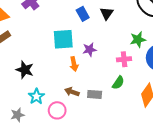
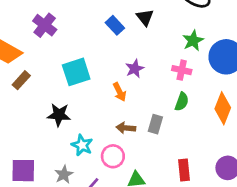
cyan square: (63, 39) -> (76, 72), moved
pink cross: (124, 59) -> (182, 70), turned 32
gray rectangle: (95, 94) -> (155, 124), turned -64

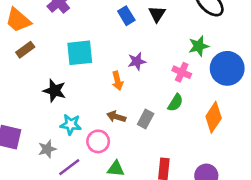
cyan star: (82, 145) -> (71, 124), turned -30

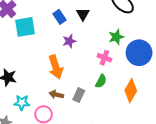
cyan square: (80, 53) -> (25, 27), moved
purple star: (137, 61) -> (69, 41), moved
orange arrow: (117, 81) -> (56, 67), size x1.6

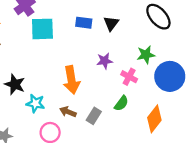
blue rectangle: (60, 17) -> (84, 23), turned -56
purple star: (69, 41) -> (105, 61), moved
cyan star: (22, 103) -> (35, 103), moved

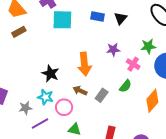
black star: (15, 84) -> (50, 74), moved
cyan star: (35, 103) -> (45, 97), moved

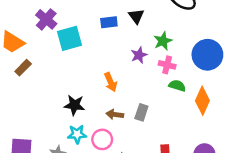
green star: (148, 46) -> (163, 41), moved
orange arrow: (84, 64) -> (111, 82), size x0.7
green semicircle: (125, 86) -> (177, 86), moved, turned -96

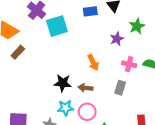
pink cross: (167, 65) -> (129, 64), moved
brown arrow: (115, 115) -> (86, 88), moved

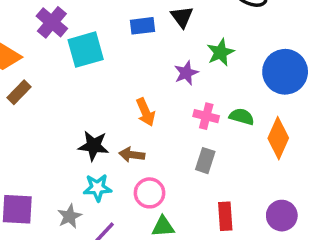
gray rectangle: (120, 88) -> (205, 161), moved
pink circle: (87, 112) -> (150, 193), moved

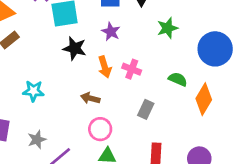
purple star: (186, 73) -> (111, 32), moved, turned -30
pink cross: (206, 116) -> (132, 69), moved
black star: (93, 146) -> (75, 48), moved
cyan star: (97, 188) -> (33, 91), moved

